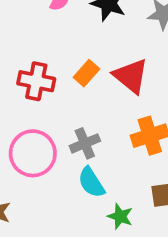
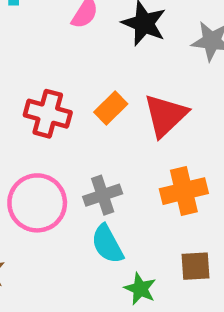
red triangle: (131, 76) -> (165, 115), turned 33

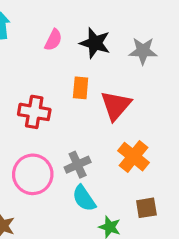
orange rectangle: (111, 108) -> (81, 88), moved, turned -35
orange cross: (184, 191) -> (134, 157), turned -32

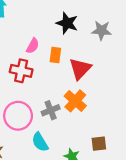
pink semicircle: (53, 40) -> (33, 46), moved
orange cross: (134, 157) -> (75, 101), moved
cyan semicircle: (84, 198) -> (40, 142), moved

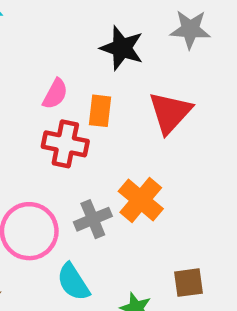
gray star: (101, 30) -> (190, 29), moved
red triangle: (80, 69) -> (170, 113), moved
red cross: (21, 71) -> (65, 144), moved

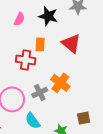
pink semicircle: (55, 94) -> (19, 19), moved
red triangle: (170, 113) -> (71, 43), turned -30

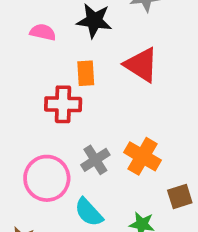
pink semicircle: (19, 19) -> (43, 32), turned -96
orange cross: (60, 83) -> (143, 156), moved

